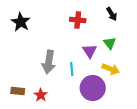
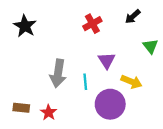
black arrow: (112, 14) -> (133, 17), turned 80
red cross: (78, 20) -> (92, 24), turned -35
green triangle: (110, 43) -> (150, 46), moved

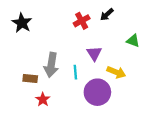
black arrow: (133, 17) -> (107, 14), moved
green triangle: (150, 46) -> (133, 41), turned -32
brown rectangle: (21, 108) -> (30, 79), moved

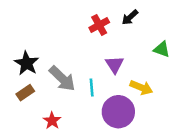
black star: (22, 23) -> (27, 63), moved
gray arrow: (51, 65) -> (62, 79), turned -55
brown rectangle: (30, 79) -> (25, 93), moved, turned -40

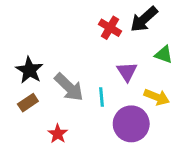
black arrow: (130, 17) -> (144, 19), size x1.5
red cross: (99, 25) -> (110, 28), turned -30
green triangle: (162, 49) -> (164, 55), moved

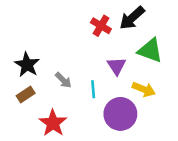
green triangle: (164, 55) -> (150, 50), size x1.5
gray arrow: (69, 87) -> (63, 80), size x0.6
red star: (58, 134) -> (53, 123), size x1.5

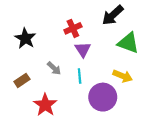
red cross: (101, 26) -> (73, 28), moved, turned 35
black star: (27, 65) -> (25, 38), moved
purple triangle: (116, 66) -> (83, 49), moved

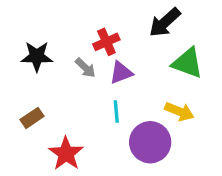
black star: (25, 38) -> (37, 56), turned -30
purple triangle: (83, 49) -> (121, 73), turned 42
gray arrow: (54, 68) -> (85, 68), moved

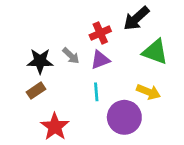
red cross: (106, 42) -> (100, 33), moved
black star: (37, 56) -> (40, 61), moved
brown rectangle: (32, 118) -> (36, 91), moved

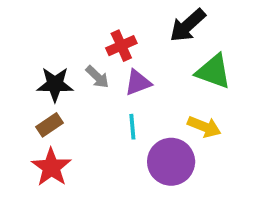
red cross: (100, 33) -> (121, 46), moved
red star: (55, 127) -> (51, 167), moved

